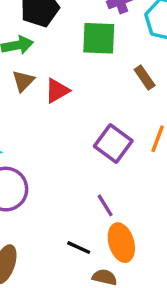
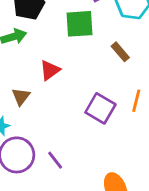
brown triangle: (23, 81) -> (21, 97), moved
purple line: (105, 205) -> (55, 160), moved

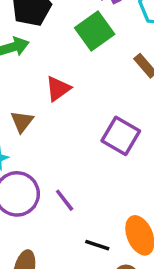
green square: (80, 24) -> (95, 31), turned -32

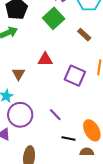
red triangle: (58, 89) -> (45, 59), moved, turned 42
purple line: (65, 200) -> (55, 115), moved

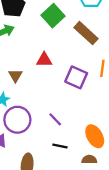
brown rectangle: (84, 35) -> (86, 33), size x1.6
black line: (69, 138) -> (60, 146), moved

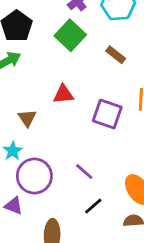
brown rectangle: (86, 33) -> (116, 55), size x0.6
black line: (60, 146) -> (93, 206), turned -48

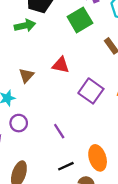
purple circle: (34, 176) -> (19, 123), size x0.6
black line: (93, 206) -> (66, 166), moved

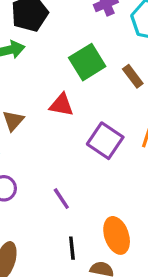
green square: (80, 20) -> (87, 62), moved
black line: (66, 166) -> (72, 248), turned -70

